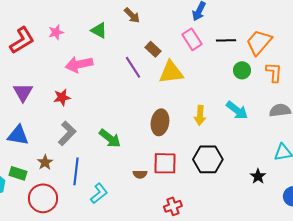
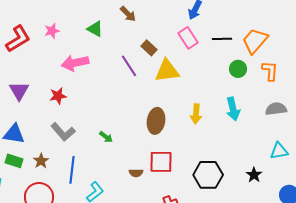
cyan arrow: (237, 110) -> (233, 109), turned 40
gray L-shape: (67, 133) -> (63, 132), turned 95
green arrow: (110, 138) -> (106, 137), size x0.6
black hexagon: (208, 159) -> (208, 175), moved
green rectangle: (18, 173) -> (14, 161), moved

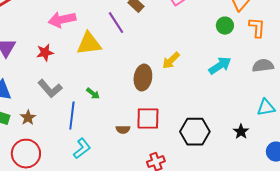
yellow triangle: (167, 71) -> (89, 44), moved
cyan arrow: (233, 109) -> (220, 66), turned -110
yellow arrow: (196, 114) -> (171, 61), moved, turned 42
blue line: (72, 170) -> (72, 116), moved

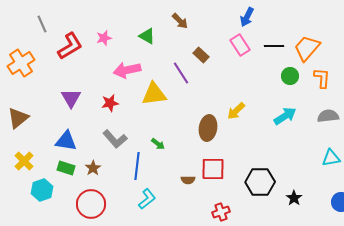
black star: (241, 132) -> (294, 198), moved

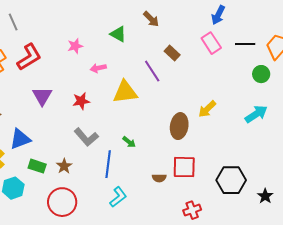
pink star: (104, 38) -> (75, 46), moved
red L-shape: (70, 46) -> (29, 57), moved
pink arrow: (127, 70) -> (98, 68), size x0.6
blue triangle: (66, 141) -> (20, 139), moved, turned -30

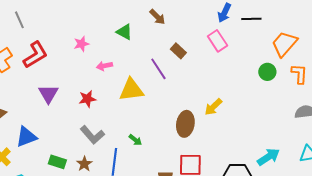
black line: (245, 44) -> (251, 19), moved
cyan arrow: (256, 114) -> (268, 157), moved
green rectangle: (37, 166) -> (57, 162), moved
brown star: (64, 166) -> (84, 164), moved

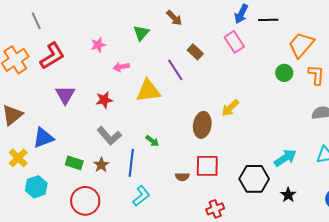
green triangle: (124, 32) -> (141, 33), turned 42

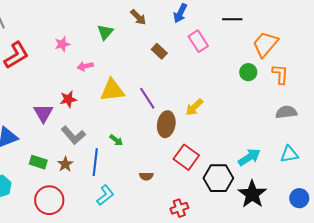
blue arrow: (241, 14) -> (180, 13), moved
purple line: (175, 70) -> (147, 98), moved
purple triangle: (65, 95) -> (43, 113), moved
red square: (207, 166) -> (186, 157), moved, turned 35
black star: (288, 195) -> (252, 194), size x1.8

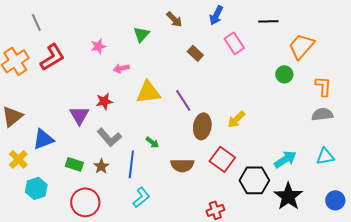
orange L-shape: (280, 74) -> (323, 86), moved
yellow arrow: (194, 107) -> (236, 119), moved
brown semicircle: (146, 176) -> (182, 165), moved, size x1.6

